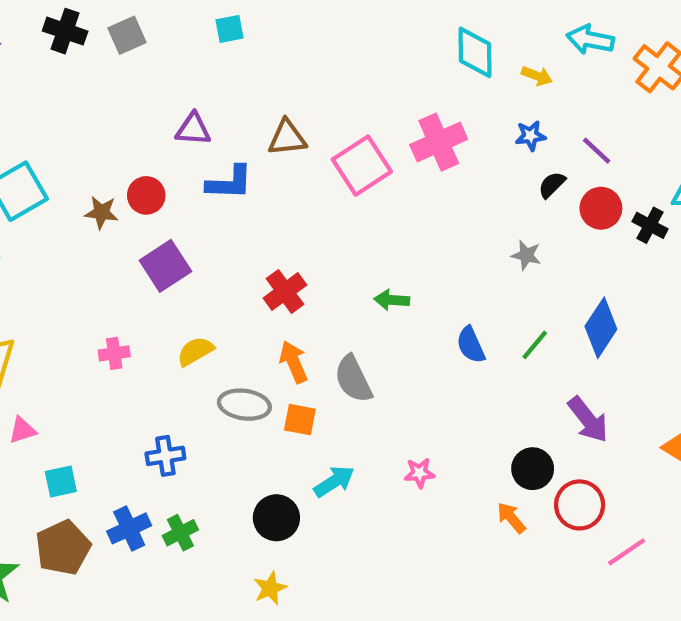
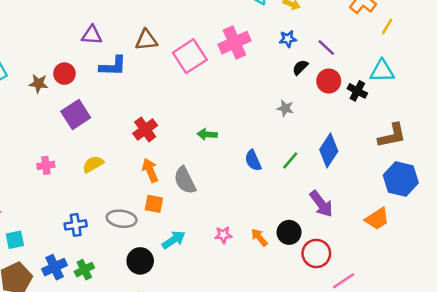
gray ellipse: (244, 405) -> (122, 219), moved
orange arrow: (511, 518) -> (259, 237), moved

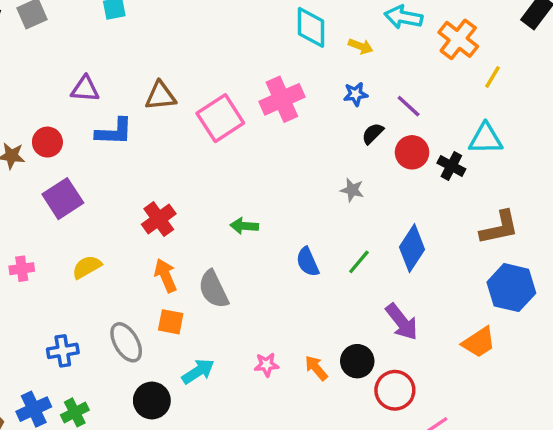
gray ellipse: (122, 219) -> (126, 342), turned 52

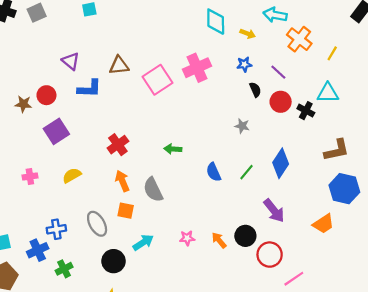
orange cross: (458, 39) -> (299, 39), moved
purple triangle: (85, 89) -> (71, 61), turned 36
black semicircle: (373, 133) -> (255, 90), turned 112
blue cross: (34, 409) -> (38, 250), moved

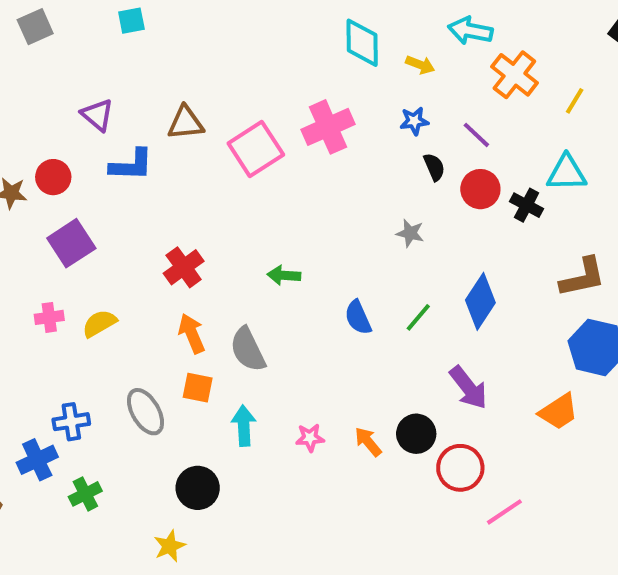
pink cross: (30, 177) -> (49, 317), moved
cyan arrow: (143, 242) -> (244, 426), moved, turned -60
black circle: (114, 261) -> (198, 488), moved

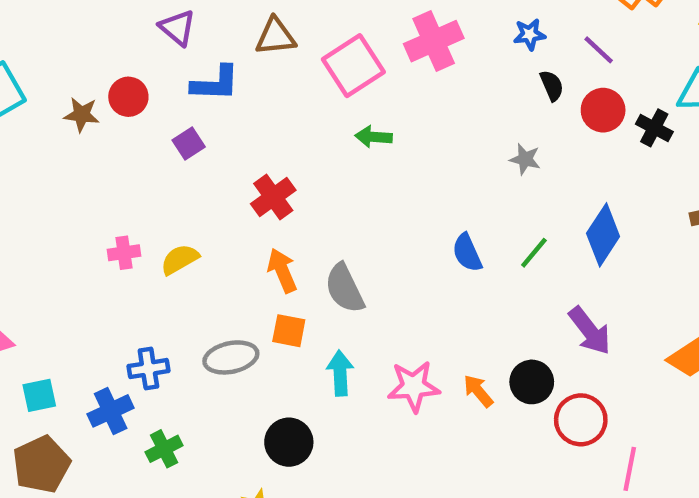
purple square: (71, 243) -> (189, 144), moved, size x0.6
green arrow: (284, 275) -> (374, 137), moved
gray ellipse: (146, 412) -> (231, 357), turned -72
pink star: (310, 438) -> (414, 386), size x1.6
pink line: (504, 512) -> (630, 469), turned -45

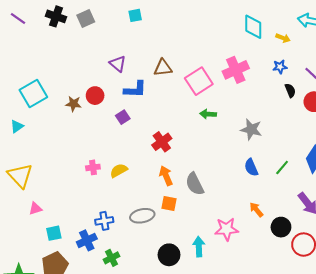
gray star: (525, 159) -> (251, 129), moved, size x1.5
cyan arrow: (340, 373) -> (199, 247), moved
orange arrow: (478, 391) -> (256, 210), moved

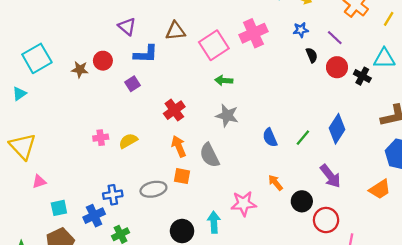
gray star: (251, 129) -> (227, 116), moved

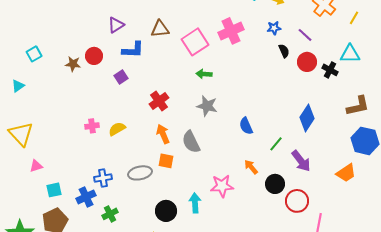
purple triangle: (127, 27) -> (116, 25), turned 48
cyan square: (37, 58) -> (34, 54), size x0.6
green line: (303, 138) -> (276, 144), moved

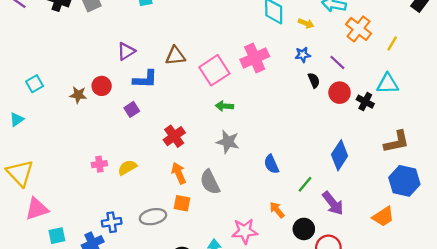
pink triangle: (36, 166) -> (37, 209), size x1.6

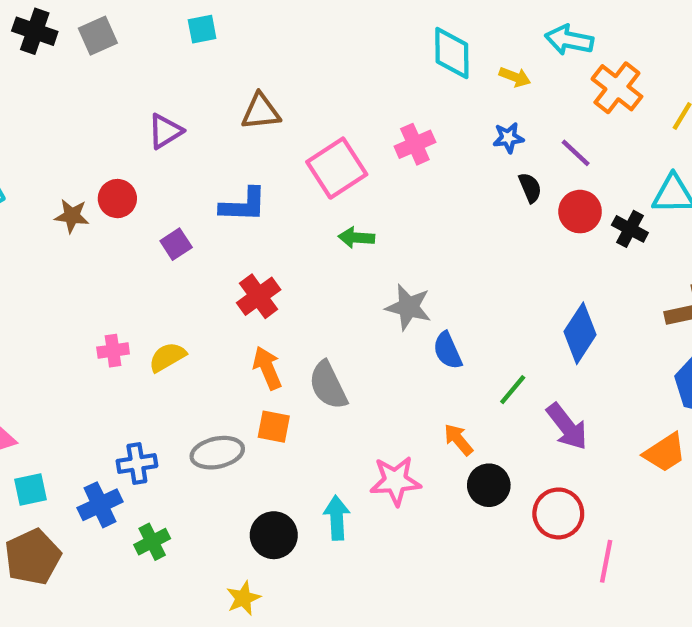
brown triangle: (175, 56) -> (261, 112), moved
pink cross: (255, 58) -> (415, 144), size x0.7
blue L-shape: (145, 79) -> (243, 205), moved
gray star: (228, 142) -> (408, 307), moved
black circle: (304, 229) -> (489, 485), moved

